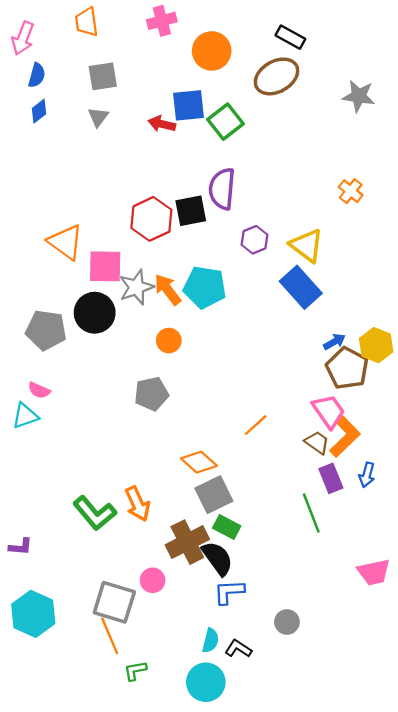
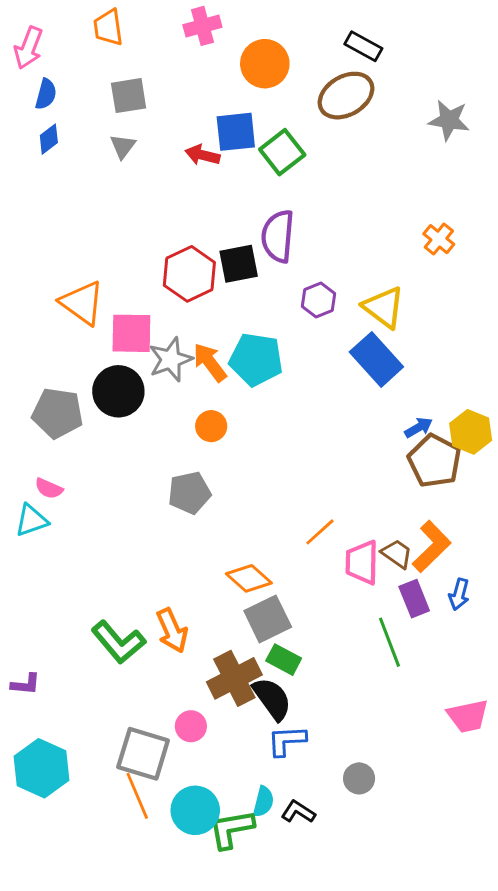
pink trapezoid: (329, 411) -> (362, 562), moved, turned -144
green L-shape: (135, 671) -> (231, 829), moved, size x1.6
cyan circle: (206, 682) -> (195, 810), moved

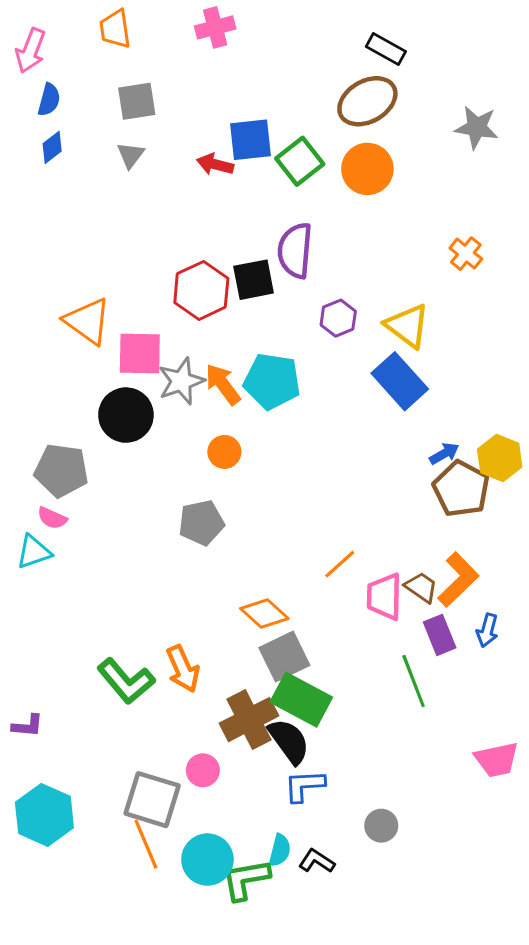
orange circle: (265, 64) -> (367, 169), moved
gray pentagon: (57, 413) -> (61, 470), moved
green rectangle: (284, 660) -> (301, 700), size x1.6

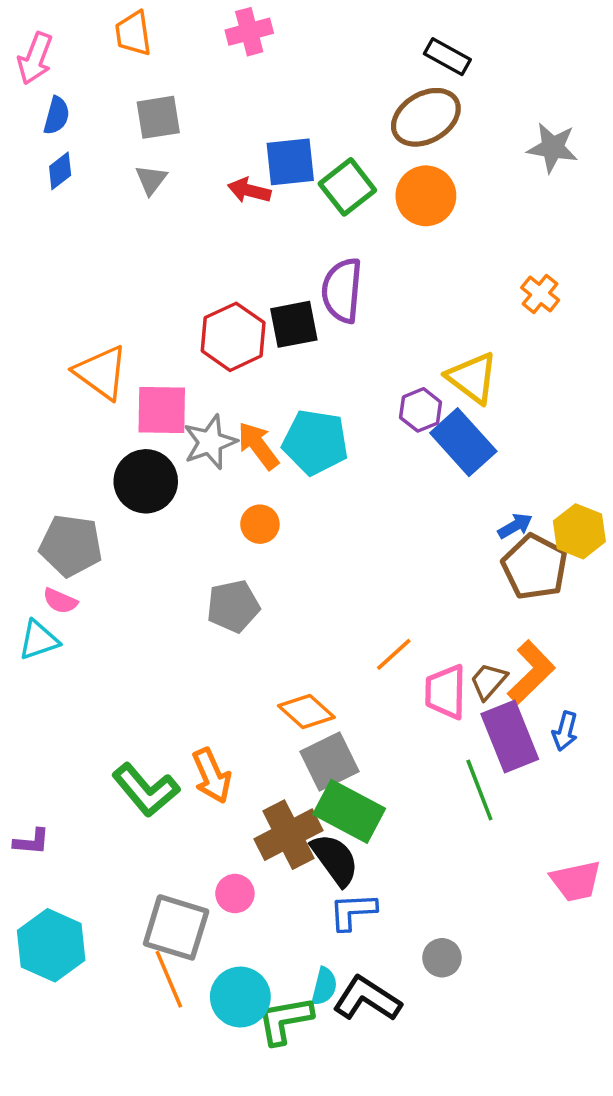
purple hexagon: (338, 318) -> (421, 410), moved
brown trapezoid: (421, 587) -> (488, 681), turned -84
purple rectangle: (440, 635) -> (510, 736), size x1.5
black L-shape: (317, 861) -> (367, 999), size x1.6

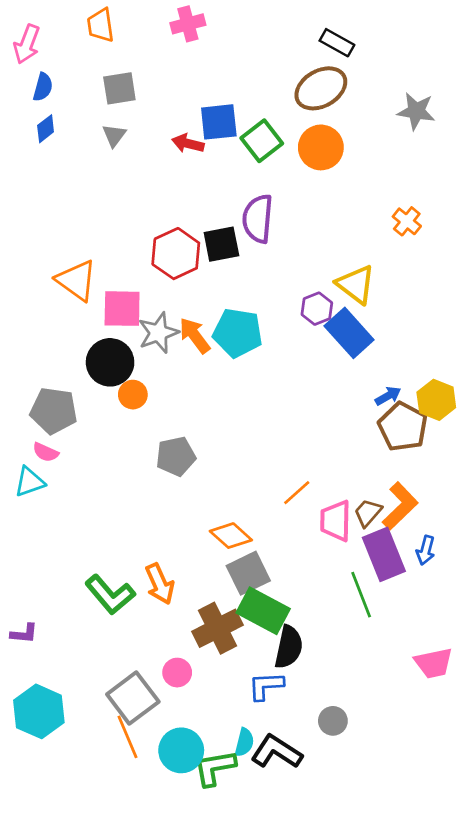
orange circle: (260, 524) -> (133, 395), moved
black semicircle: (335, 860) -> (289, 647), moved, turned 48
gray square: (176, 927) -> (133, 698), turned 36

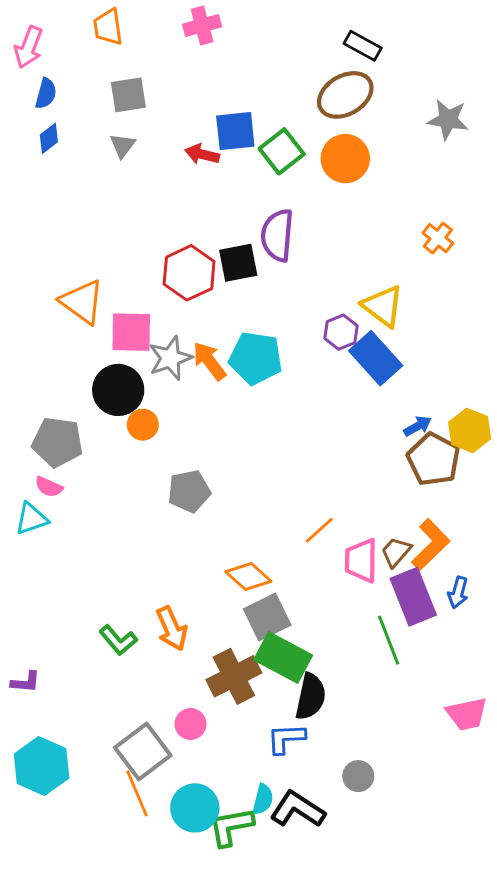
green L-shape: (110, 595) -> (118, 640), size x0.7

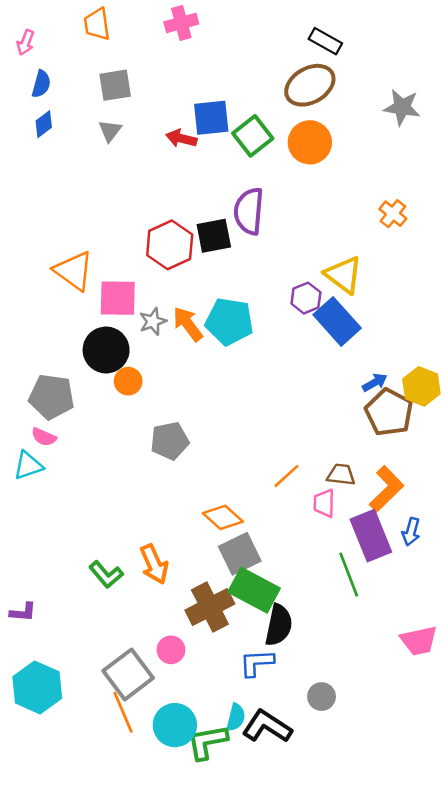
pink arrow: (29, 47) -> (26, 42), size x0.7
gray star: (170, 358) -> (153, 321), size x0.7
brown trapezoid: (396, 552) -> (341, 475), moved, turned 56
pink trapezoid: (361, 561) -> (324, 503), size x0.7

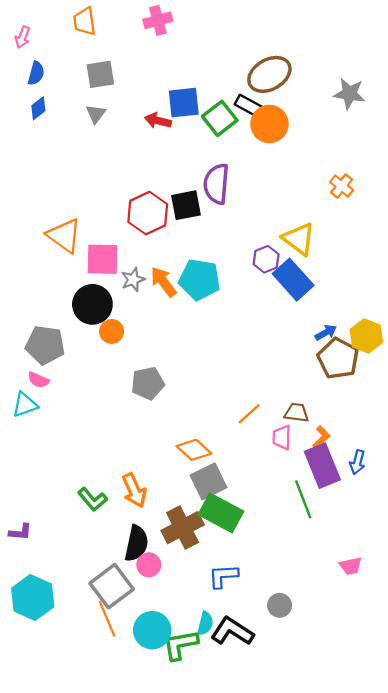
black rectangle: (325, 41) -> (249, 106), moved
orange L-shape: (386, 489) -> (321, 437), moved, size x0.6
black semicircle: (279, 625) -> (136, 543), moved
pink trapezoid: (419, 641) -> (351, 566), moved, size x0.7

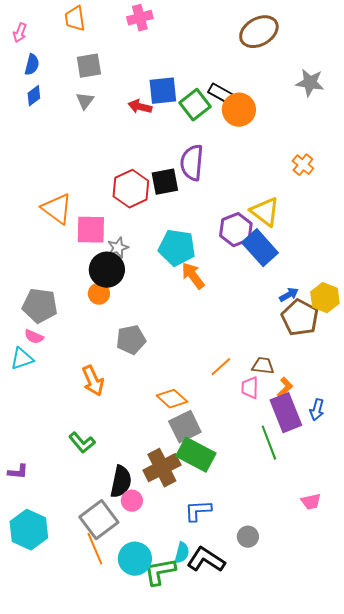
brown ellipse: (269, 74) -> (259, 32), moved
purple hexagon: (266, 259) -> (236, 230), size x1.4
orange arrow: (163, 282) -> (193, 276), moved
black circle: (92, 304) -> (107, 270), moved
orange arrow: (134, 490) -> (93, 381), moved

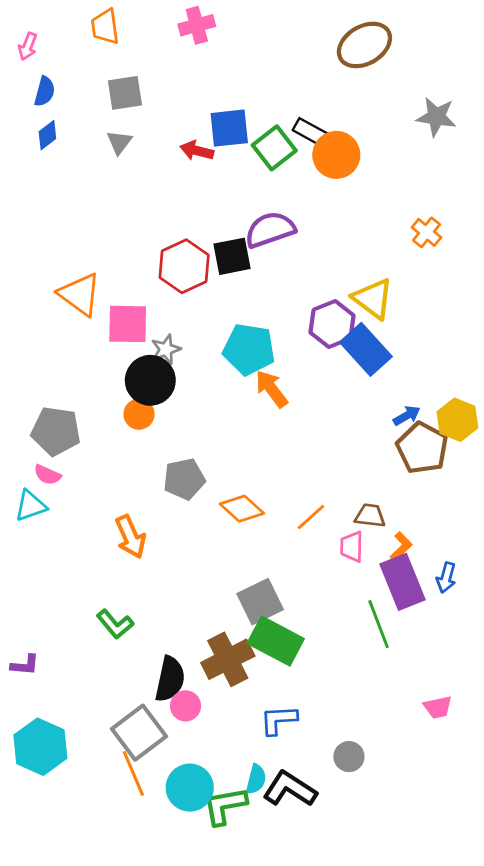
purple semicircle: (192, 163) -> (270, 230), turned 66
orange diamond: (172, 399) -> (242, 509), moved

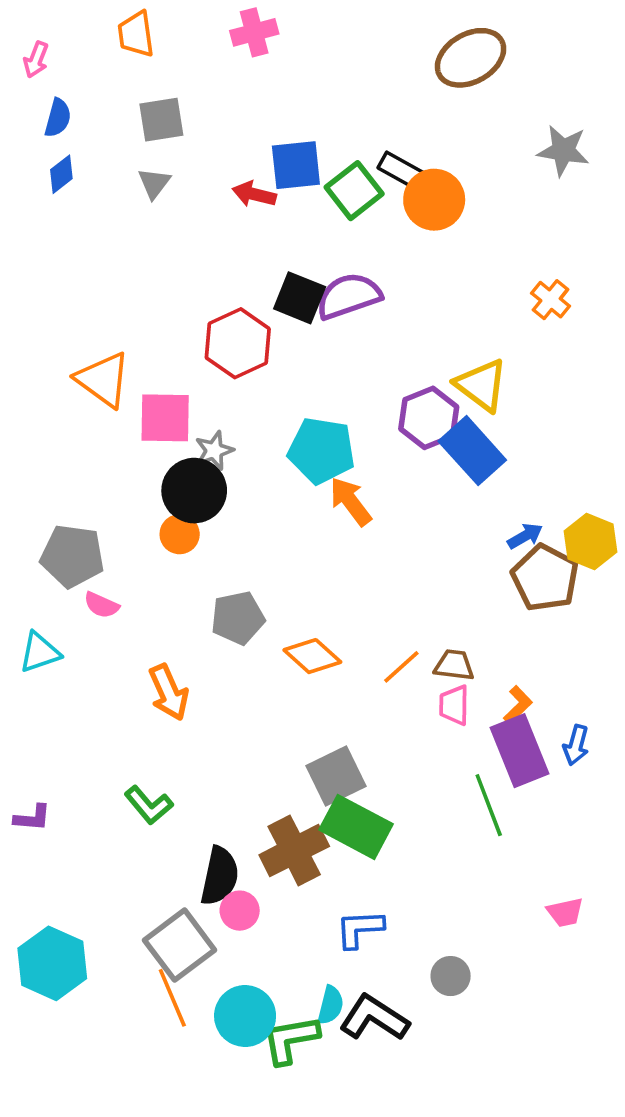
black square: (232, 256) -> (300, 298), moved, turned 33
pink semicircle: (47, 475) -> (101, 605), moved
brown trapezoid: (370, 516) -> (454, 665), moved
purple L-shape: (25, 665) -> (32, 818), moved

